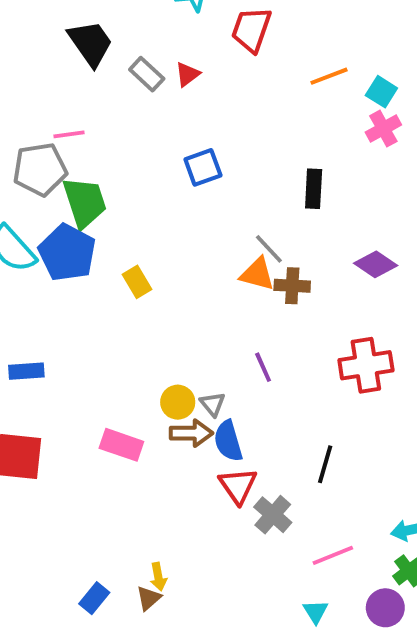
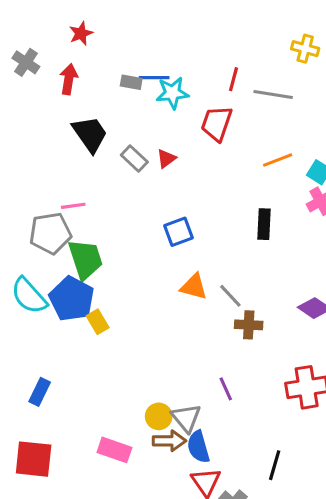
black rectangle: (314, 189) -> (264, 224), moved
orange triangle: (257, 274) -> (194, 287), moved
yellow rectangle: (137, 282) -> (98, 322), moved
blue rectangle: (26, 371) -> (40, 392), turned -60
gray triangle: (213, 404) -> (186, 418), size x1.5

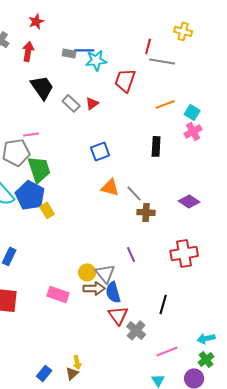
red line: (233, 79) -> (148, 46), moved

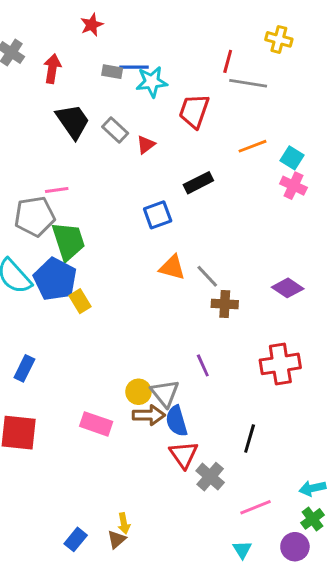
red star: (36, 21) -> (92, 25), moved
gray rectangle: (71, 103) -> (115, 130), moved
pink cross: (193, 131) -> (293, 186), turned -36
black rectangle: (156, 146) -> (198, 183), moved, turned 60

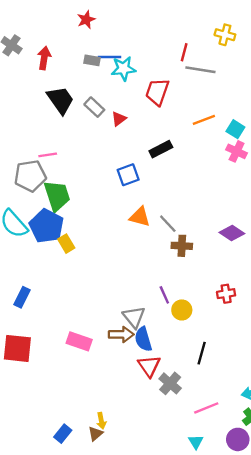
red star: (92, 25) -> (86, 20), moved
red cross: (280, 364) -> (226, 294), size x0.6
yellow circle: (139, 392) -> (182, 310), moved

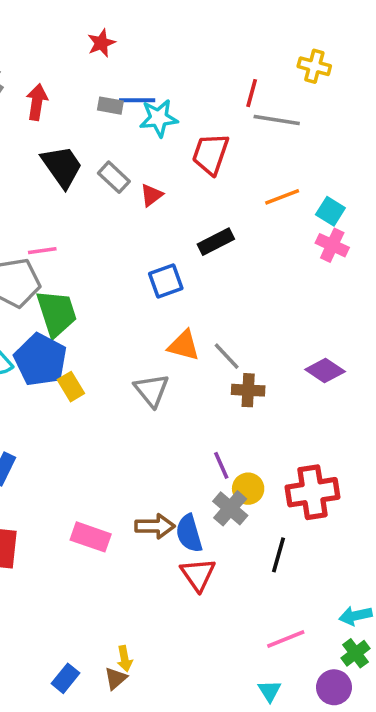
red cross: (226, 294) -> (313, 492), moved, size x1.8
gray triangle: (134, 317) -> (151, 390), moved
gray cross: (170, 383) -> (230, 508), moved

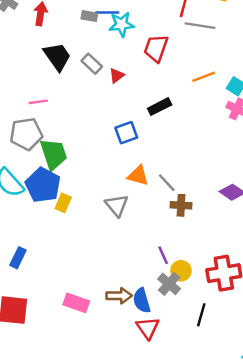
pink line: (42, 251) -> (38, 102), moved
yellow rectangle: (71, 387) -> (63, 203), turned 54

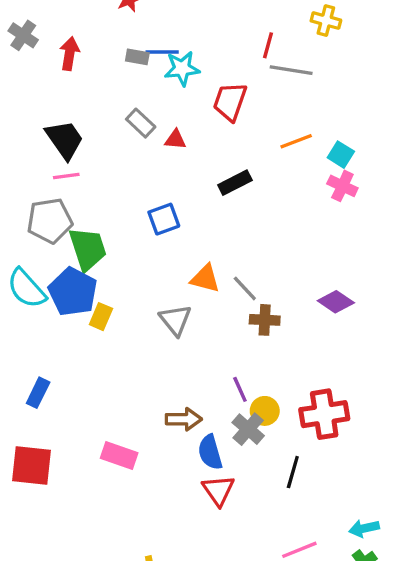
black trapezoid: (57, 57) -> (65, 140), moved
red triangle: (117, 76) -> (175, 140), turned 42
blue square: (126, 133) -> (164, 219), moved
brown arrow: (119, 296) -> (184, 419), moved

